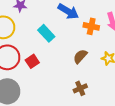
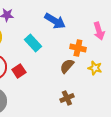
orange cross: (91, 26) -> (78, 48), moved

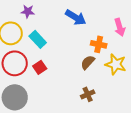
cyan rectangle: (33, 43) -> (38, 39), moved
yellow star: (95, 68) -> (116, 64), size x1.5

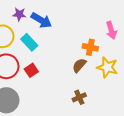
blue arrow: (76, 17) -> (41, 20), moved

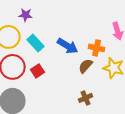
blue arrow: (41, 20) -> (68, 46), moved

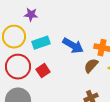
cyan rectangle: (36, 43) -> (41, 43), turned -66

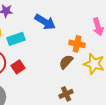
blue arrow: (73, 46) -> (45, 22), moved

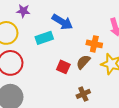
cyan rectangle: (16, 39) -> (44, 38), moved
red square: (18, 67) -> (63, 67), moved, turned -32

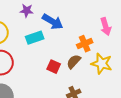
purple star: (23, 11) -> (27, 11), moved
orange cross: (94, 44) -> (85, 44), turned -35

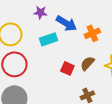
orange cross: (85, 44) -> (92, 33), moved

